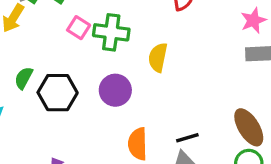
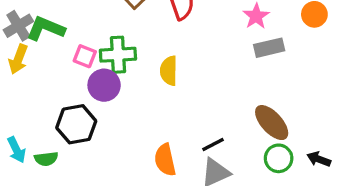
green semicircle: (24, 78) -> (46, 159), moved, turned -115
purple circle: (115, 90) -> (104, 85), moved

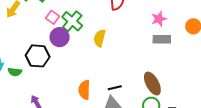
green cross: (118, 55) -> (72, 21), turned 30

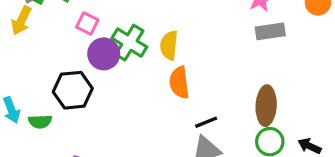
green cross: (72, 21) -> (129, 43), moved
brown ellipse: (152, 84) -> (266, 106), turned 40
orange semicircle: (84, 90) -> (179, 83), moved

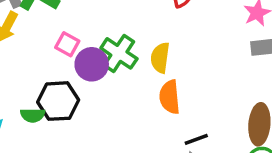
pink square: (87, 24) -> (67, 44), moved
green semicircle: (40, 122) -> (33, 115), moved

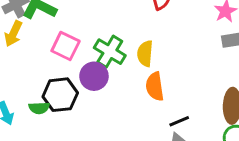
pink square: (67, 44) -> (65, 46), size x1.4
purple circle: (92, 64) -> (94, 76), moved

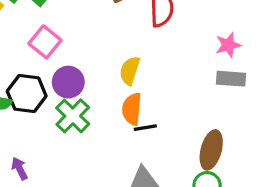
green cross: (110, 52) -> (73, 116), moved
black line: (179, 121) -> (145, 128), moved

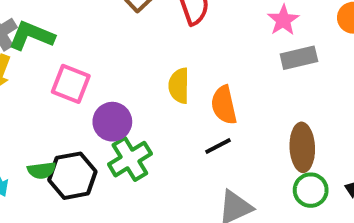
black hexagon: (27, 94) -> (72, 176), moved
orange semicircle: (132, 109) -> (224, 105), moved
green cross: (73, 116) -> (130, 159), turned 32

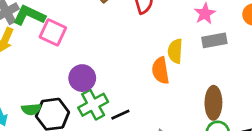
pink square: (71, 84) -> (53, 32), moved
yellow semicircle: (179, 86) -> (175, 51), moved
black line: (218, 146) -> (120, 115), moved

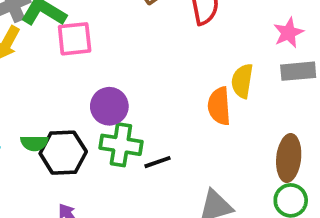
pink square: (53, 32) -> (75, 39), turned -36
green cross: (93, 105) -> (121, 145), turned 32

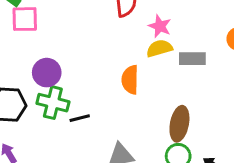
pink star: (288, 33) -> (160, 26), moved, turned -30
yellow semicircle: (242, 81) -> (159, 48), moved, turned 60

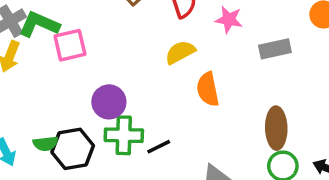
yellow semicircle: (159, 48) -> (180, 52), moved

